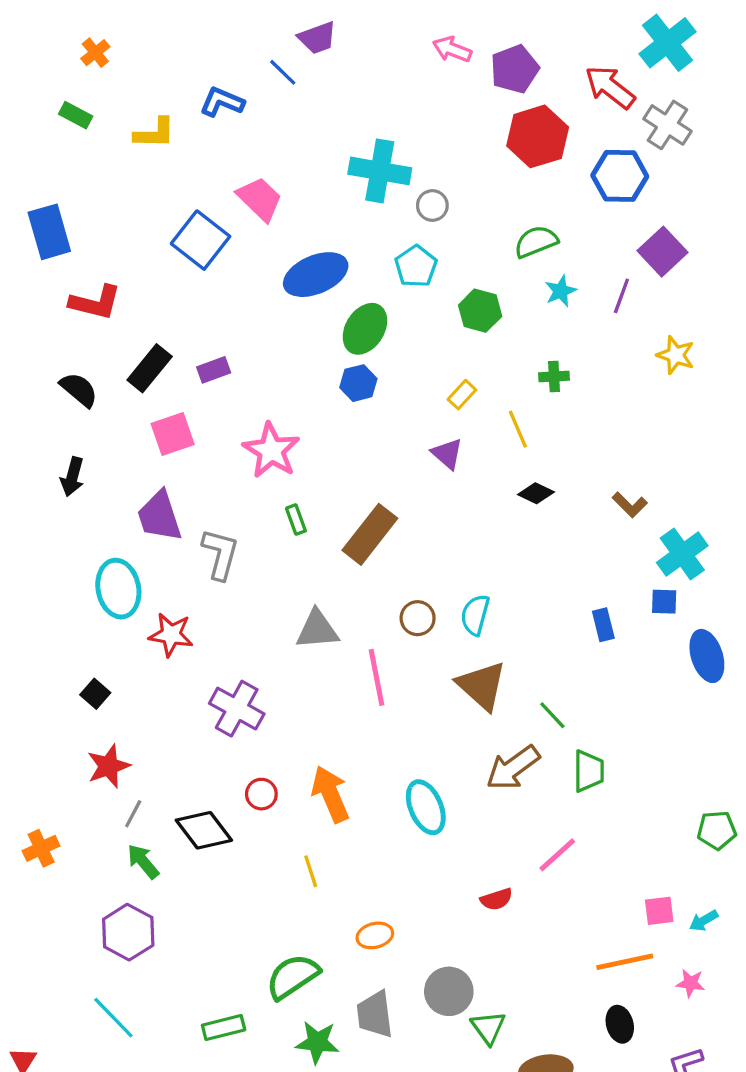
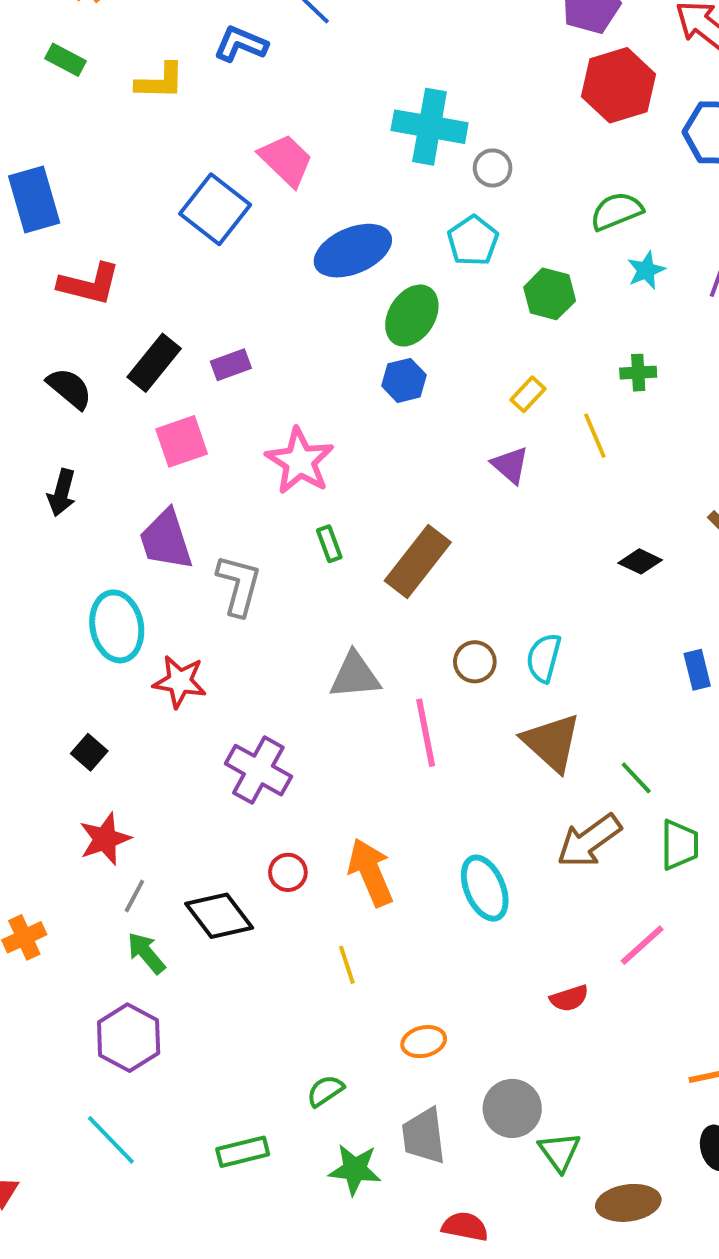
black diamond: (536, 493) -> (640, 561), moved
green semicircle: (293, 977) -> (325, 1091), size x0.6

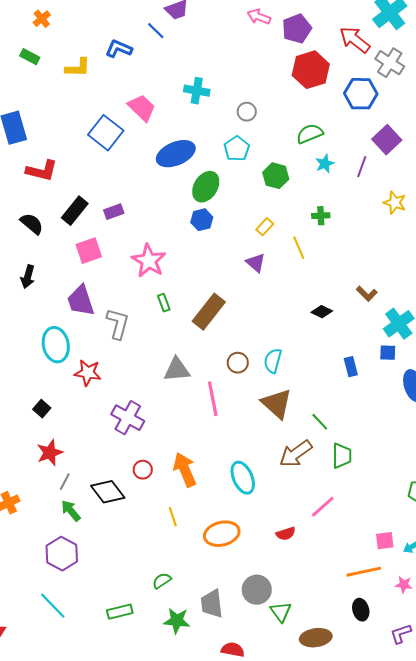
cyan cross: (430, 127) -> (197, 91), moved, size x0.7
orange ellipse: (424, 1042) -> (222, 534), moved, size x1.6

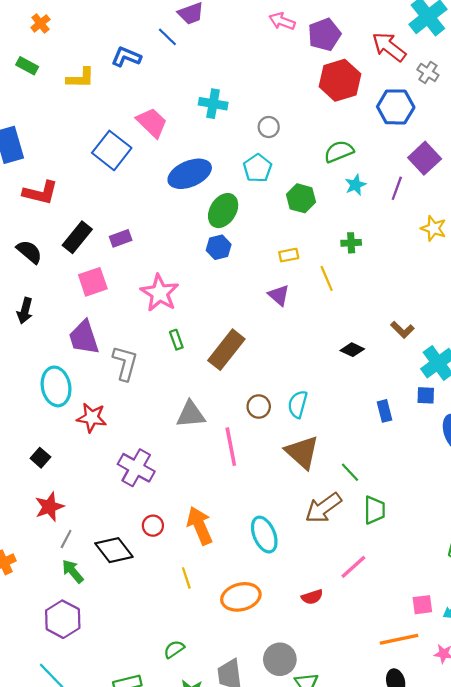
gray cross: (390, 63) -> (428, 72), size x0.7
yellow rectangle: (265, 227) -> (289, 255), turned 36

